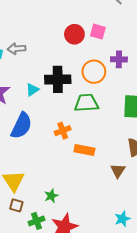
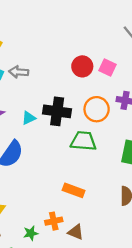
orange cross: (63, 131) -> (54, 221), moved
brown triangle: (118, 171) -> (76, 232), moved, turned -49

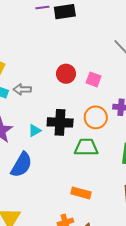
red circle: (82, 66) -> (66, 74), moved
pink square: (108, 68) -> (94, 79), moved

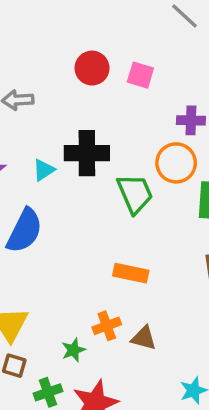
orange circle: (96, 117) -> (176, 163), moved
green trapezoid: (86, 147) -> (135, 194), turned 70

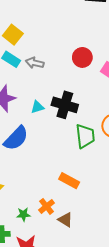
orange cross: (107, 326) -> (47, 206), turned -35

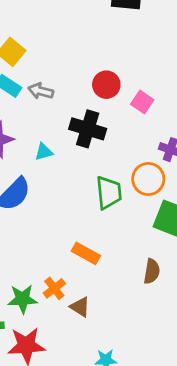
black cross: (65, 105) -> (88, 129), moved
green star: (23, 214) -> (22, 299), size x1.5

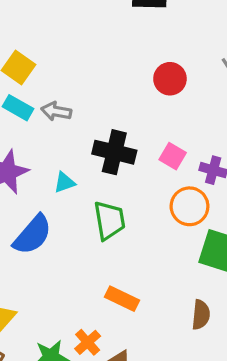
red circle: (106, 85) -> (170, 79), moved
pink square: (142, 102) -> (173, 156), moved
green trapezoid: (109, 193) -> (109, 220), moved

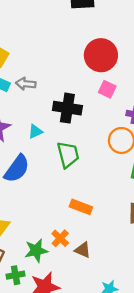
red circle: (170, 79) -> (101, 55), size x1.5
pink square: (173, 156) -> (107, 89), moved

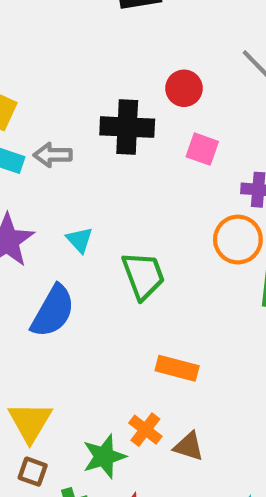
red circle: (101, 55) -> (184, 88), size x0.6
black cross: (67, 108) -> (127, 127), moved
cyan triangle: (35, 131) -> (80, 240), turned -42

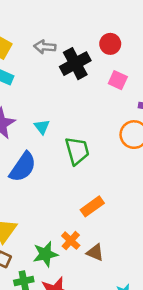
black cross: (127, 127) -> (75, 64), turned -36
gray arrow: (53, 155) -> (45, 47), moved
orange rectangle: (177, 368) -> (92, 206), turned -55

